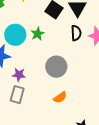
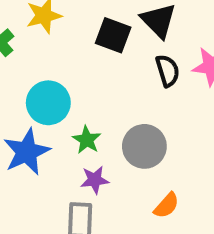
green star: (38, 34) -> (87, 140), moved
purple star: (19, 75) -> (95, 180), moved

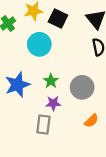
black square: (113, 35) -> (58, 19), moved
cyan circle: (48, 103) -> (39, 44), moved

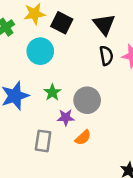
purple star: (53, 103) -> (66, 117), moved
orange semicircle: (91, 121) -> (83, 138), moved

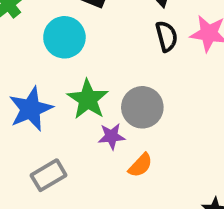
green star: (52, 92) -> (88, 99), size x1.5
gray rectangle: (43, 141) -> (49, 175), moved, turned 55

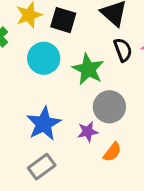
green star: (88, 99) -> (88, 69), moved
blue star: (31, 109) -> (44, 124), moved

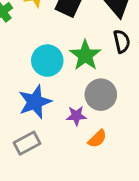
cyan circle: (44, 58) -> (47, 61), moved

